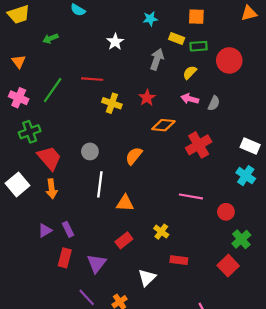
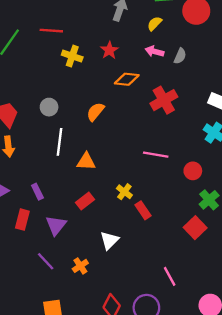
purple rectangle: (68, 229) -> (37, 192), moved
red rectangle: (179, 260) -> (143, 210), moved, turned 49

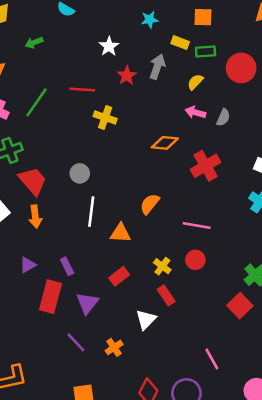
red star: (109, 50) -> (127, 76), moved
orange semicircle: (95, 112) -> (150, 204), moved
red circle: (193, 171) -> (195, 260), moved
red rectangle: (143, 210) -> (166, 295), moved
red rectangle: (22, 220) -> (51, 297), size x1.4

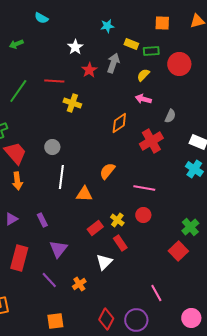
orange square: (203, 17) -> (162, 23), moved
gray semicircle: (223, 118) -> (170, 116), moved
orange diamond: (165, 143) -> (119, 123), turned -40
red rectangle: (119, 276) -> (95, 228), moved
red rectangle: (51, 297) -> (19, 258), moved

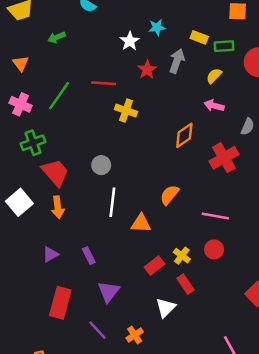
cyan star: (107, 26) -> (157, 27), moved

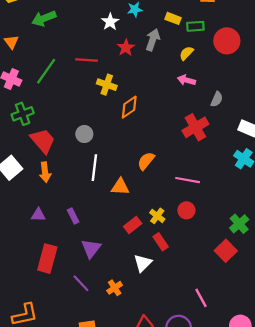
green arrow: (57, 37) -> (44, 18), size x1.5
orange diamond: (184, 135) -> (129, 107), moved
purple triangle: (50, 254) -> (38, 215), turned 32

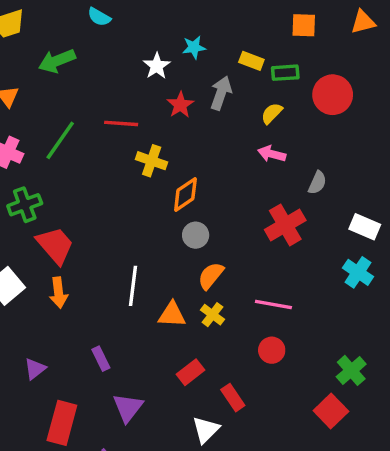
gray circle: (84, 134) -> (196, 235), moved
purple triangle: (38, 215) -> (35, 369), moved, turned -40
yellow cross: (157, 216) -> (212, 315), moved

